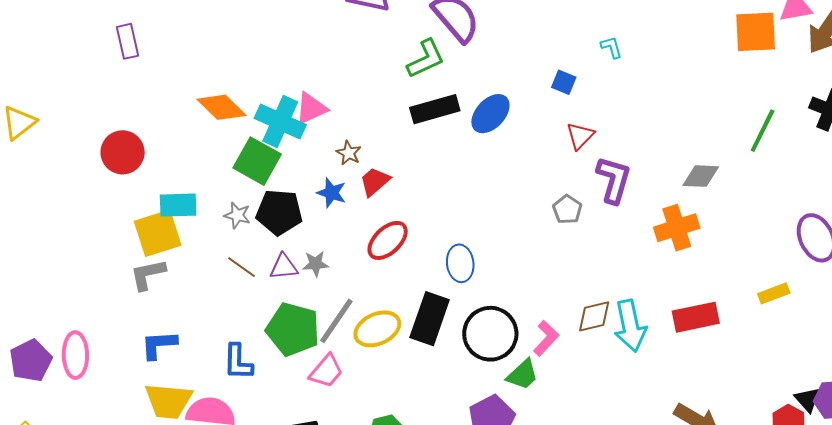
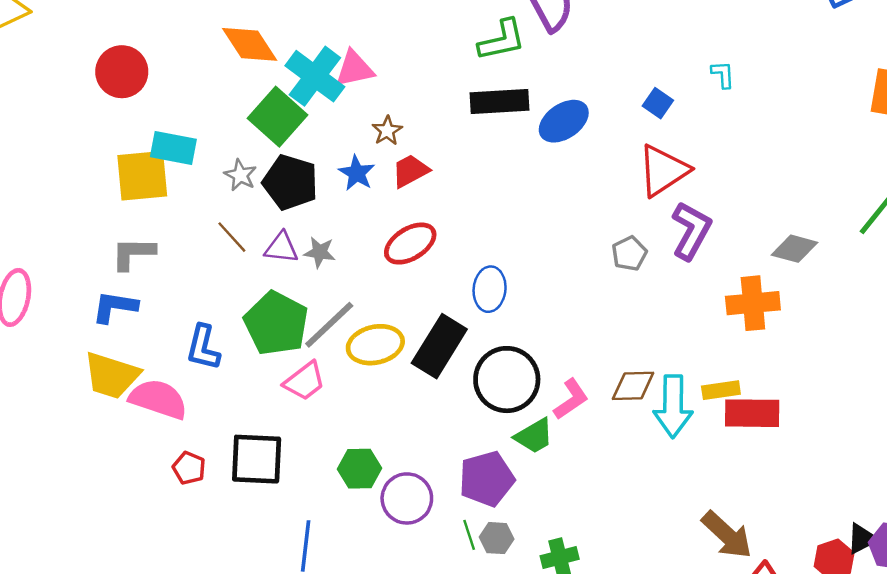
red triangle: (580, 136) -> (663, 170), size x1.6
gray L-shape: (148, 274) -> (133, 253), moved
yellow rectangle: (774, 293) -> (721, 390), moved
black triangle: (807, 400) -> (862, 539), turned 32

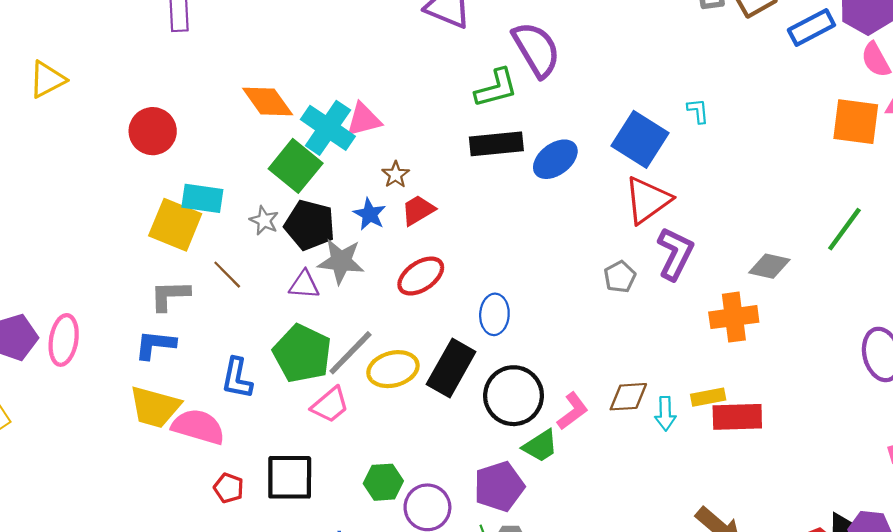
blue square: (658, 103) -> (640, 139), size x2.0
yellow square: (142, 176) -> (175, 225), turned 30
brown line: (232, 237) -> (227, 275), moved
gray star: (320, 252) -> (341, 261), moved, size x1.6
cyan arrow: (673, 406) -> (665, 414), size x0.6

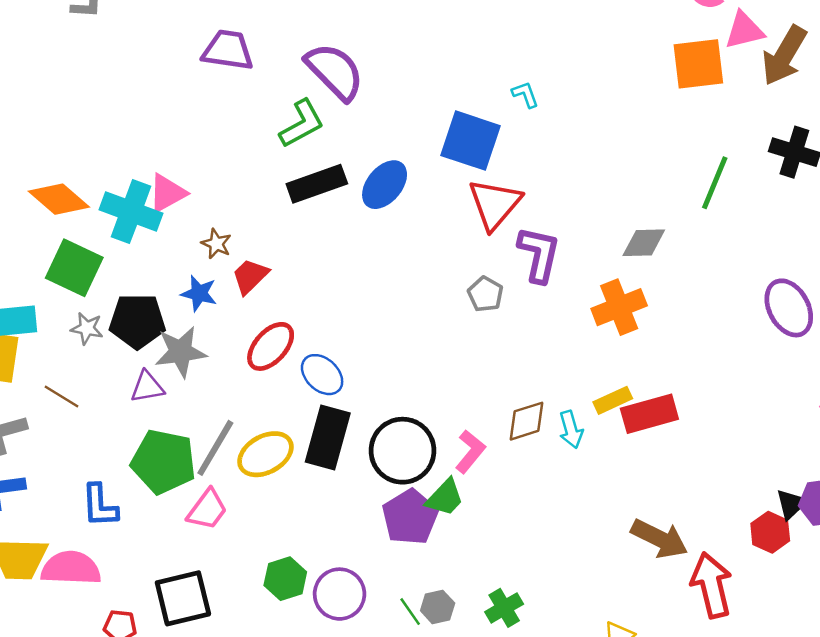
green square: (296, 166) -> (74, 268), moved
blue ellipse: (494, 314) -> (322, 375), moved, turned -36
purple pentagon: (499, 486) -> (410, 517), moved

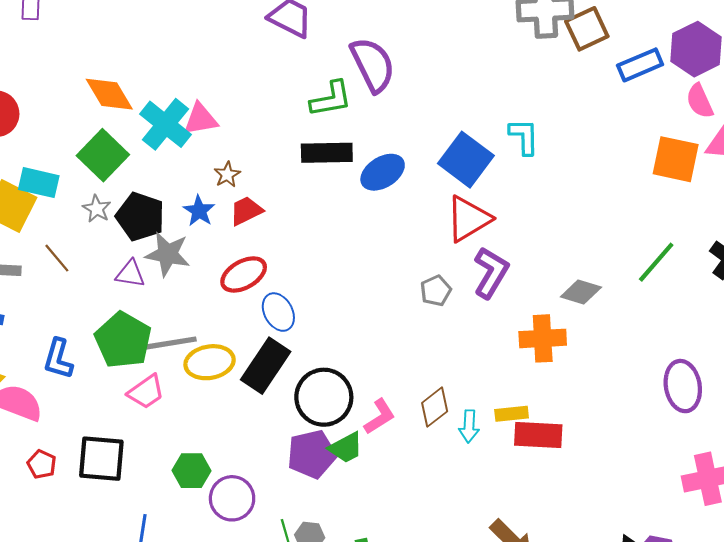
cyan L-shape: (525, 94) -> (524, 137), size x1.5
brown diamond: (527, 421) -> (435, 407), turned -39
gray line: (215, 448) -> (170, 343), turned 32

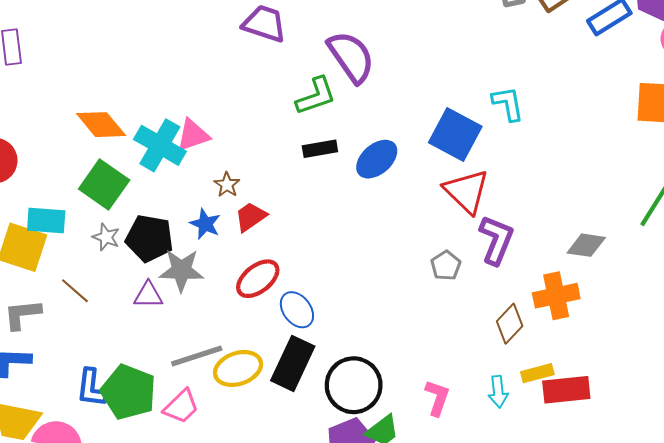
black rectangle: (327, 153) -> (320, 149), size x0.7
red triangle: (468, 219) -> (467, 191), turned -36
green pentagon: (123, 340) -> (128, 392), moved
brown diamond: (435, 407) -> (510, 324), moved
pink L-shape: (380, 417) -> (437, 398), moved, turned -30

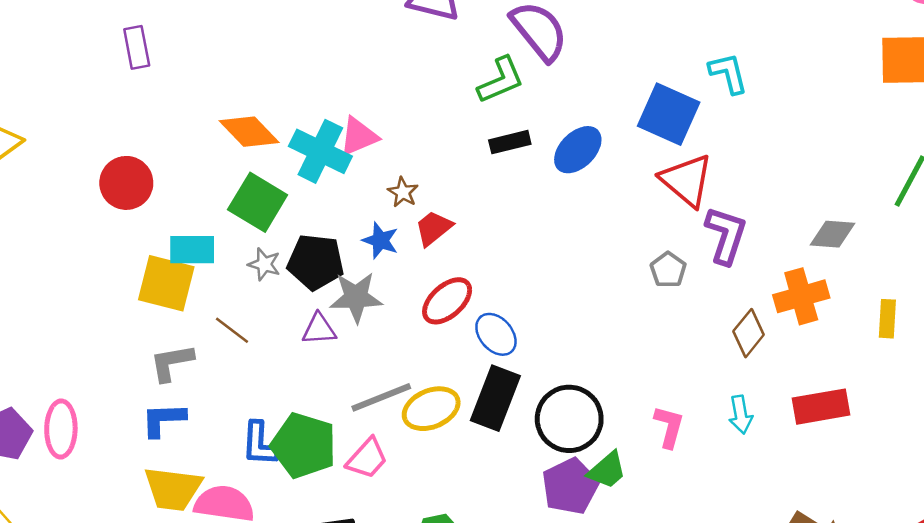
yellow rectangle: (537, 373) -> (887, 319), moved, turned -68

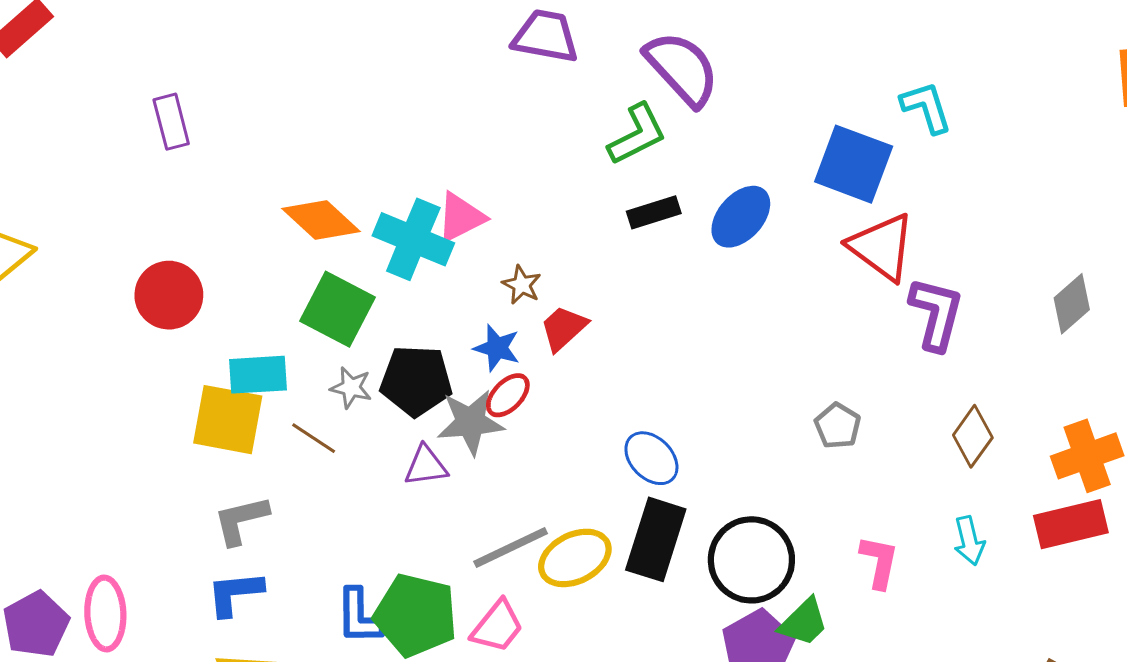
gray diamond: (833, 234) -> (1072, 304), turned -42
gray pentagon: (668, 270) -> (838, 426), moved
orange cross: (801, 296) -> (1087, 456), moved
red ellipse: (447, 301) -> (508, 395), moved, size x0.7
brown line: (232, 330) -> (314, 438), moved

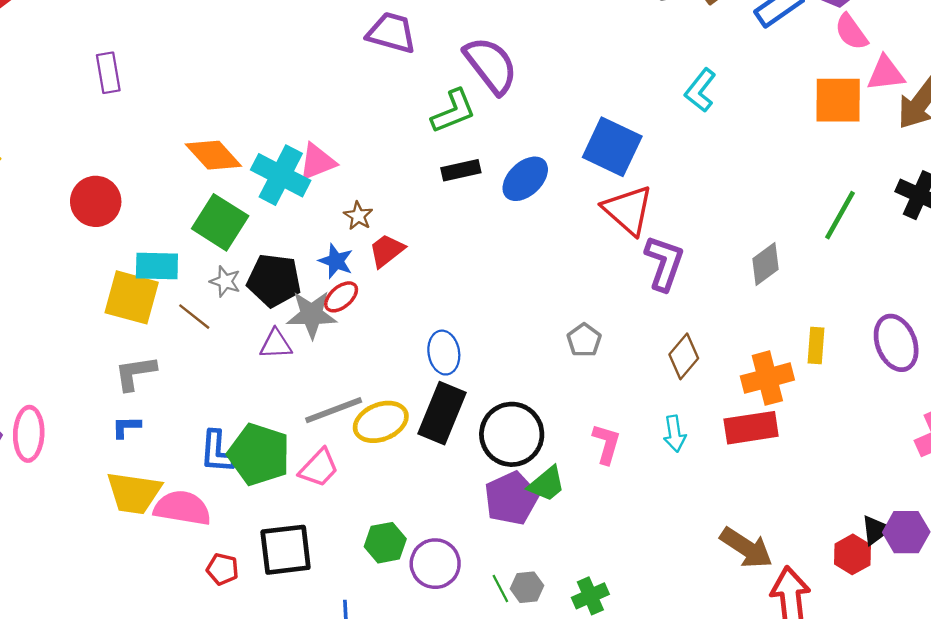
cyan L-shape: (926, 107) -> (700, 90), moved, turned -129
blue ellipse: (651, 458) -> (444, 353), turned 30
blue L-shape: (235, 593) -> (126, 427), size x0.7

